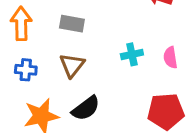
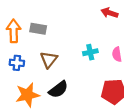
gray rectangle: (72, 24) -> (38, 29), moved

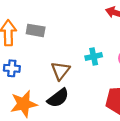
brown triangle: (49, 60) -> (60, 71), moved

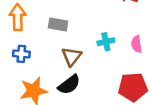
gray rectangle: (36, 30) -> (58, 25), moved

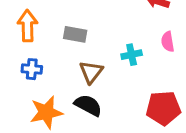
pink semicircle: (137, 44) -> (168, 42), moved
black semicircle: (69, 85) -> (88, 105), turned -115

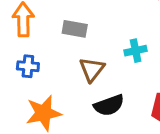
black semicircle: (88, 105) -> (109, 105), moved, turned 132

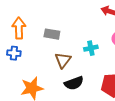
blue cross: (28, 66) -> (14, 53), moved

